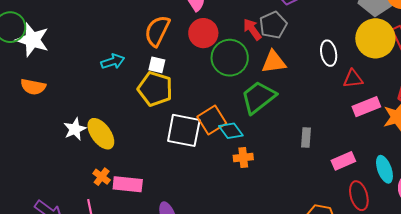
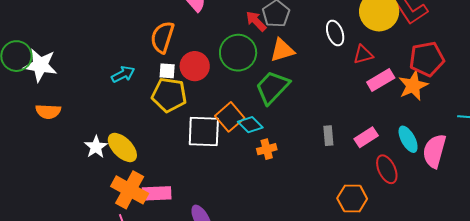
red circle: (203, 33) -> (195, 66), moved
gray rectangle: (306, 137) -> (328, 136), moved
orange cross: (102, 177) -> (130, 190), size x2.0

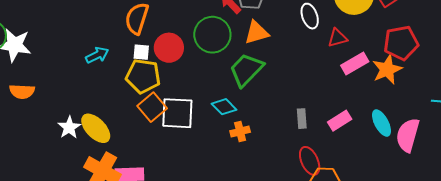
orange square: (230, 117) -> (152, 107), moved
red ellipse: (387, 169) -> (310, 161), moved

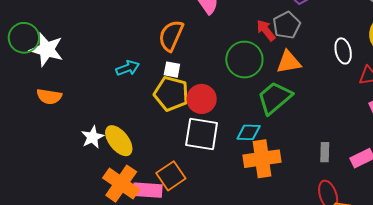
red circle: (169, 48) -> (202, 99), moved
orange square: (152, 107) -> (171, 176), moved
cyan diamond: (224, 107) -> (249, 132), turned -50
orange cross: (240, 131) -> (262, 159), size x1.8

